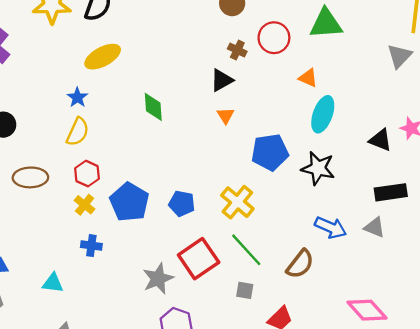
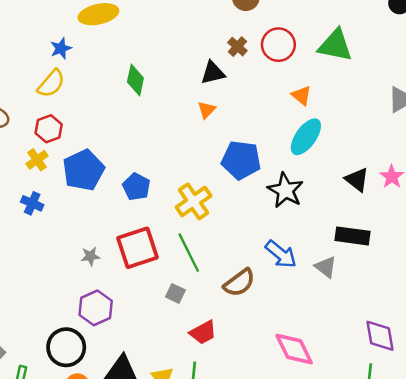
gray star: (158, 279) -> (90, 256), size x0.6

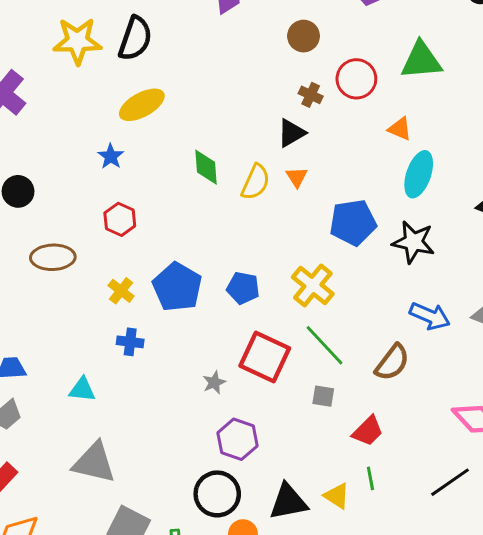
yellow semicircle: (51, 84) -> (256, 182), moved
red hexagon: (49, 129) -> (120, 219), moved
red square: (138, 248) -> (265, 357), turned -30

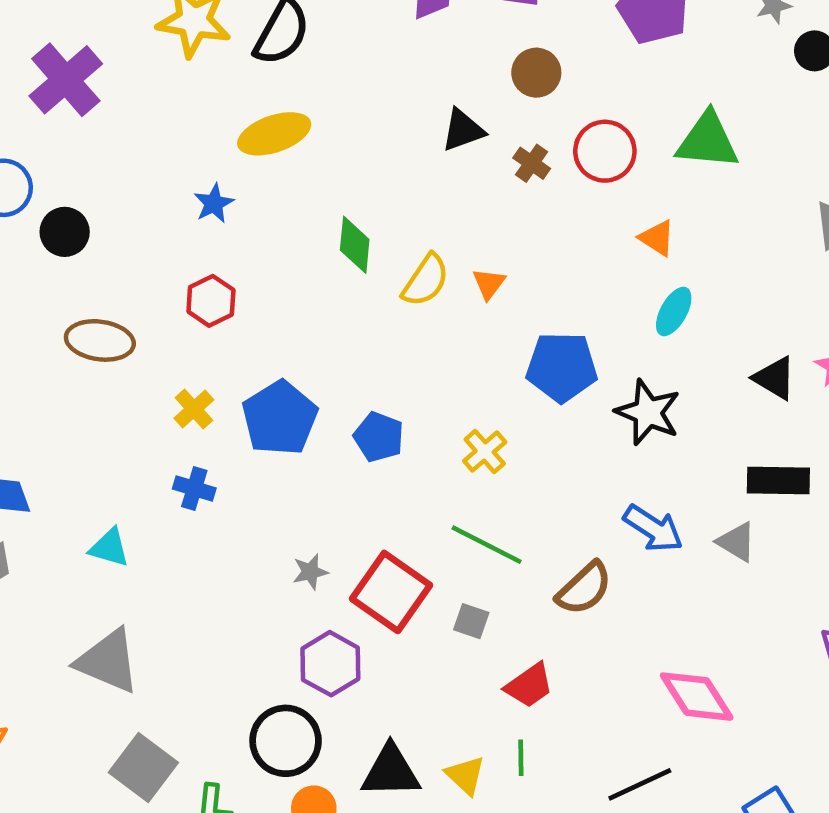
black triangle: (291, 133) -> (463, 130), moved
cyan ellipse: (419, 174) -> (674, 311), size x0.7
yellow cross: (313, 285) -> (485, 451), size x0.7
green line: (325, 345) -> (487, 545), turned -30
red square: (265, 357) -> (391, 592), moved

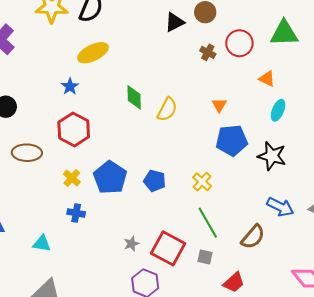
black triangle: (463, 130) -> (175, 22), moved
orange triangle: (489, 284) -> (219, 105), moved
red hexagon: (211, 301) -> (74, 130), size x1.5
green line: (487, 545) -> (208, 223), turned 40

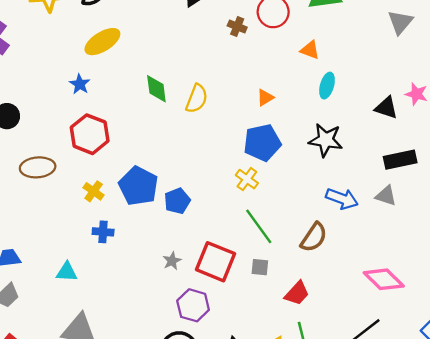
orange triangle: (219, 105) -> (265, 98), moved, turned 35
blue pentagon: (232, 140) -> (262, 143), moved
blue pentagon: (155, 181) -> (177, 201), moved, turned -30

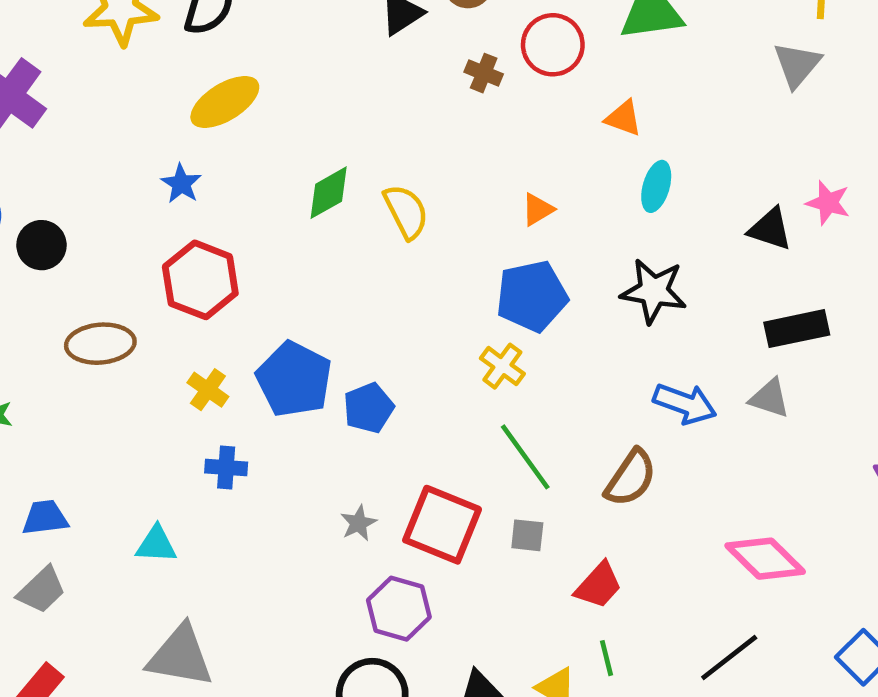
green diamond: (156, 89) -> (329, 193), turned 68
yellow semicircle: (197, 99) -> (406, 212), turned -48

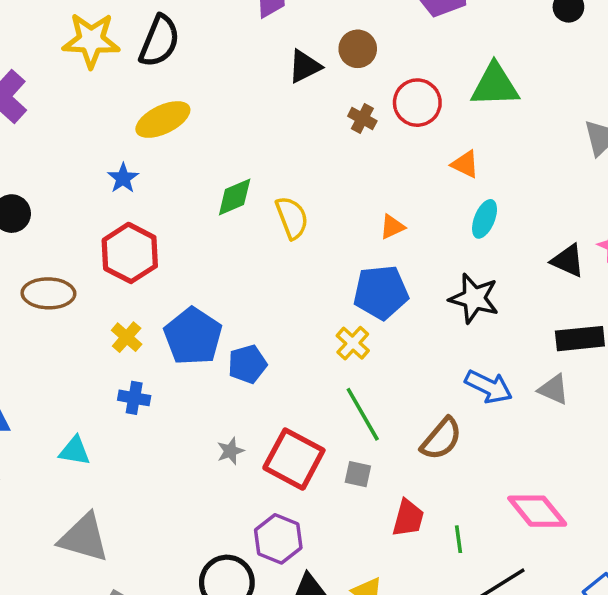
red trapezoid: (599, 585) -> (408, 518), turned -33
purple hexagon: (399, 609) -> (278, 539), moved
green line: (607, 658) -> (459, 539), moved

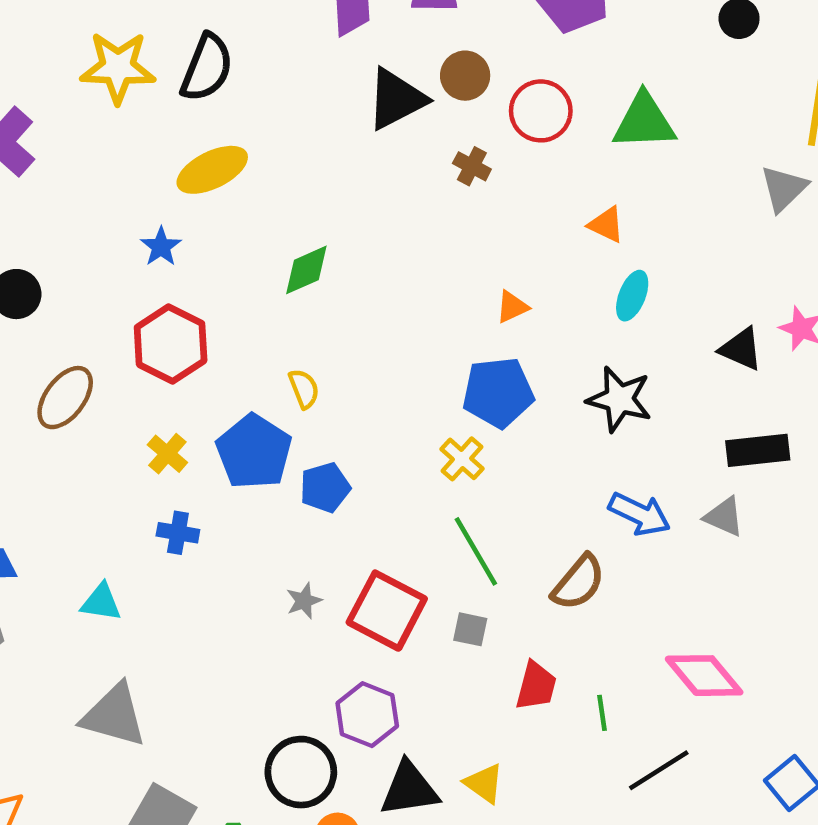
black triangle: (305, 66) -> (396, 99), size x1.4
red circle: (417, 103) -> (541, 111), moved
yellow semicircle: (292, 218) -> (304, 389), moved, size x0.7
brown ellipse: (48, 293) -> (65, 398), turned -54

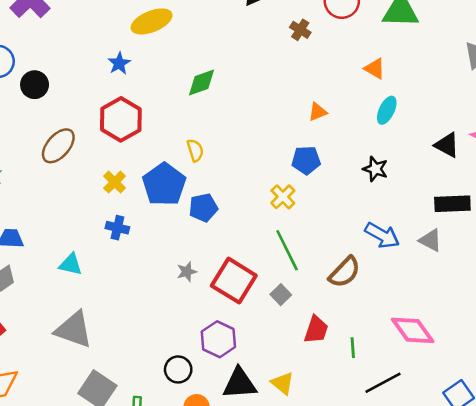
blue pentagon: (498, 392) -> (306, 160), size x0.7
black star: (619, 399) -> (375, 169), size x0.7
gray square: (470, 629) -> (281, 295), turned 30
black circle: (301, 772) -> (178, 369), size x0.7

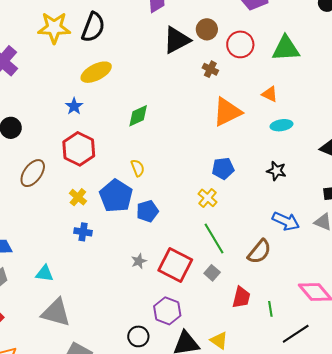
cyan ellipse: (387, 110) -> (281, 125), turned 60
orange triangle: (318, 112) -> (227, 112), moved, size x2.0
cyan triangle: (71, 264) -> (44, 273), moved

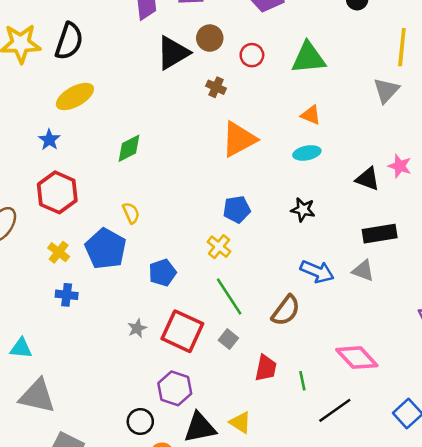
red circle: (240, 44) -> (252, 55), size x0.7
orange triangle: (270, 94) -> (311, 115), moved
blue pentagon: (147, 211) -> (162, 273), moved

